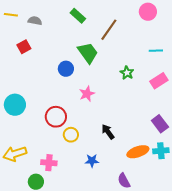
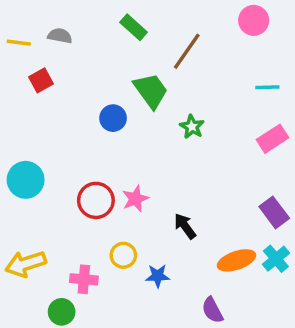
yellow line: (11, 15) -> (19, 43), moved
green star: (127, 73) -> (192, 127), moved
pink star: (87, 94) -> (135, 199), moved
yellow circle: (71, 135) -> (123, 255), moved
cyan cross: (161, 151) -> (276, 259), turned -35

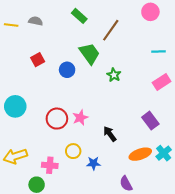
red square: (41, 80) -> (38, 60), moved
purple rectangle: (274, 212) -> (150, 121), moved

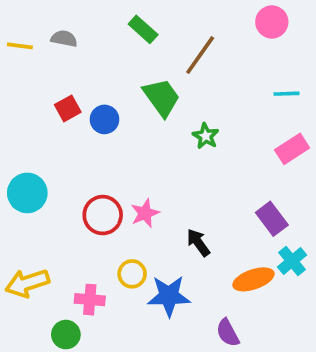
blue circle: (67, 70) -> (104, 119), moved
cyan cross: (164, 153) -> (292, 261), moved
blue star: (93, 163) -> (169, 296), size x1.6

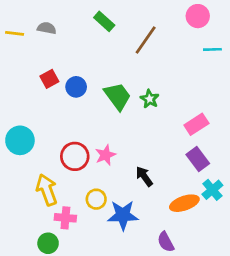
cyan line: (287, 94) -> (212, 49), moved
green trapezoid: (161, 97) -> (118, 96), moved
pink rectangle: (292, 149) -> (196, 124), moved
yellow arrow: (27, 283) -> (47, 190), moved, turned 88

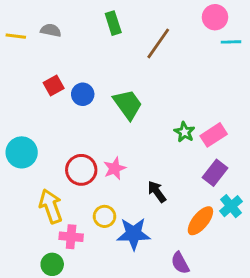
green rectangle: (104, 21) -> (113, 23), turned 30
cyan line: (212, 49) -> (231, 42), moved
green star: (150, 99) -> (184, 132), moved
purple rectangle: (198, 159) -> (215, 173), turned 75
orange ellipse: (184, 203) -> (200, 221), turned -32

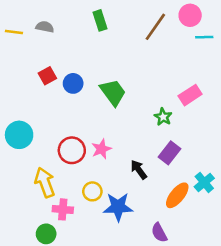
brown line: (158, 43) -> (155, 27), moved
pink rectangle: (214, 135) -> (190, 95), moved
purple rectangle: (215, 173) -> (170, 153), moved

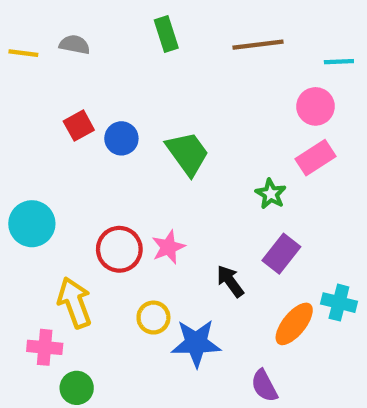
pink circle: (190, 15) -> (315, 106), moved
brown line: (155, 27) -> (258, 45), turned 48
cyan cross: (204, 182) -> (339, 303), turned -36
pink cross: (63, 209) -> (45, 347), moved

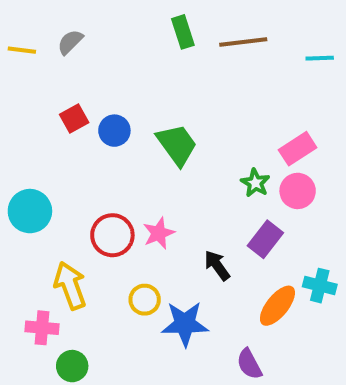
green rectangle: (166, 34) -> (183, 32), moved
gray semicircle: (75, 45) -> (70, 42), turned -56
pink circle: (315, 106) -> (298, 191), moved

